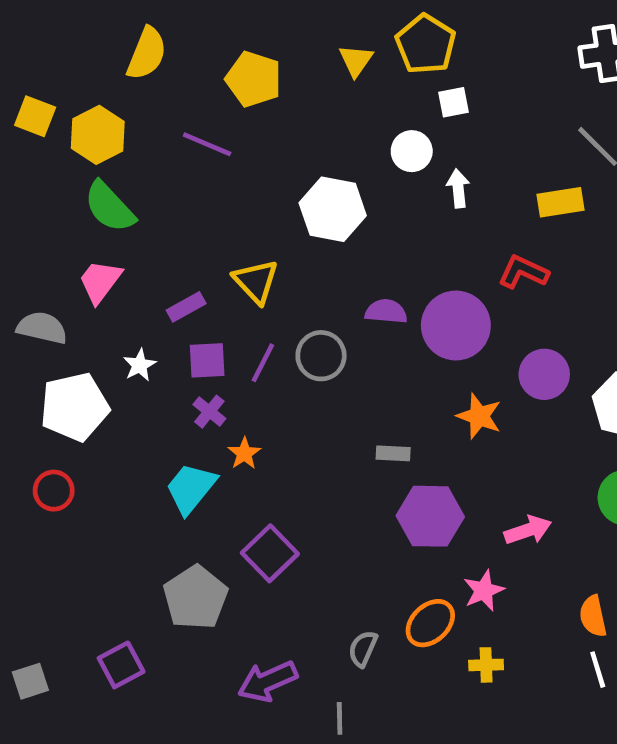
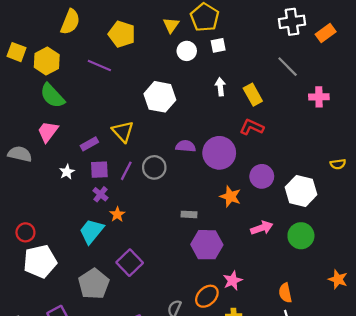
white circle: (412, 151) -> (187, 51), moved
yellow rectangle: (560, 202) -> (253, 95), moved, turned 70
white pentagon: (75, 407) -> (40, 261), moved
pink arrow: (528, 530) -> (262, 228), moved

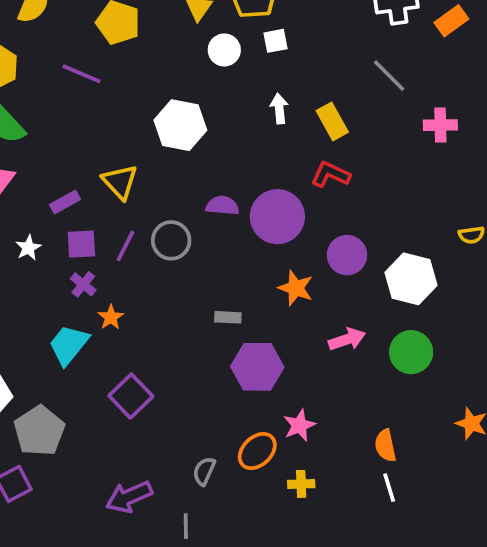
gray pentagon: (94, 284) -> (39, 431), moved

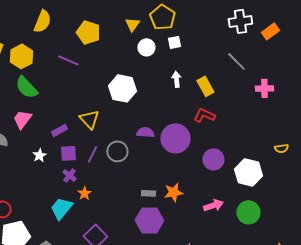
orange star: (296, 288) -> (173, 192), moved, turned -30
purple hexagon: (257, 367) -> (149, 220), moved

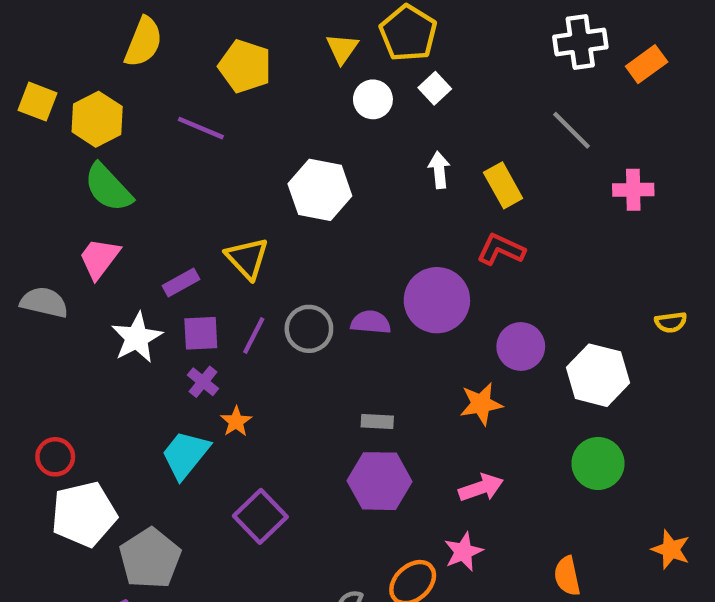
white square: (174, 42) -> (435, 88), turned -32
purple semicircle: (145, 132) -> (371, 322), moved
white star: (39, 155) -> (137, 338), size x1.6
orange star: (173, 192) -> (481, 404), moved
pink arrow: (213, 205) -> (481, 488), moved

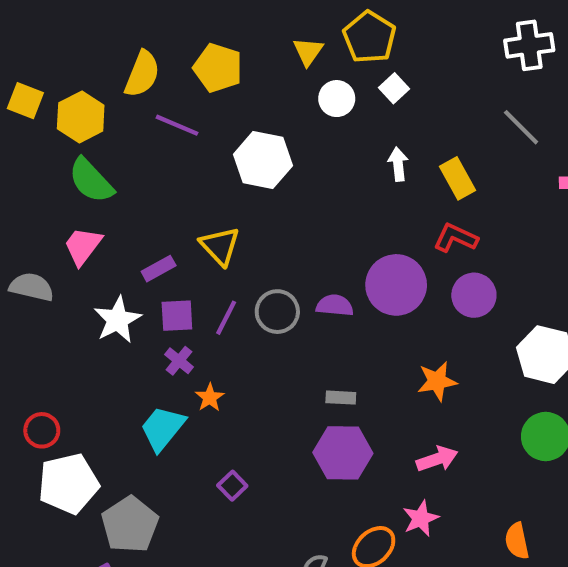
yellow semicircle: (143, 42) -> (142, 74), moved
white hexagon: (320, 190) -> (263, 160), moved
purple circle: (521, 347) -> (474, 295), moved
purple square: (260, 516) -> (232, 486), size x0.6

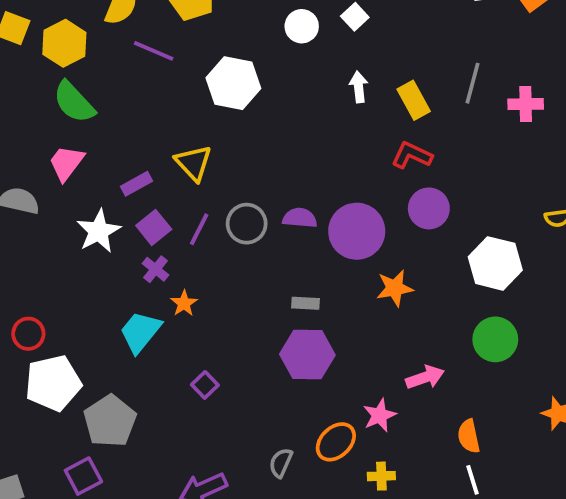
gray line: (521, 127) -> (472, 83), moved, turned 60
purple circle: (396, 285) -> (357, 231), moved
purple square: (177, 316) -> (154, 227), turned -36
pink arrow: (437, 459) -> (425, 377), moved

